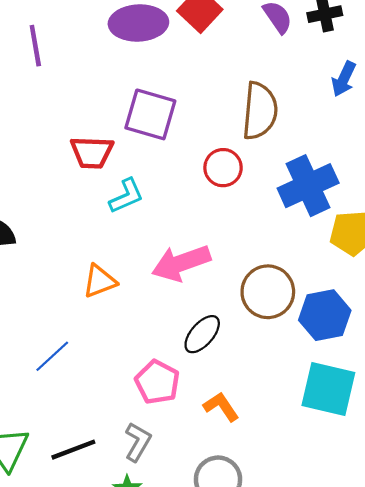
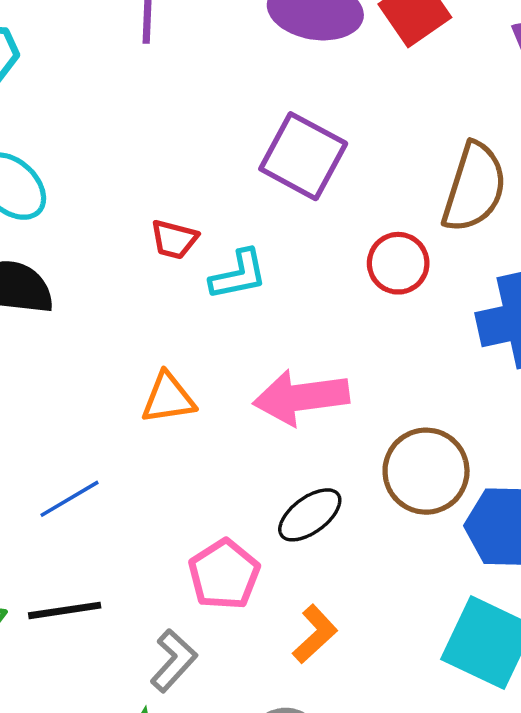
red trapezoid: (92, 152) -> (174, 239), moved, size x0.7
orange L-shape: (221, 407) -> (315, 634), turned 69
black line: (73, 450) -> (65, 610), moved

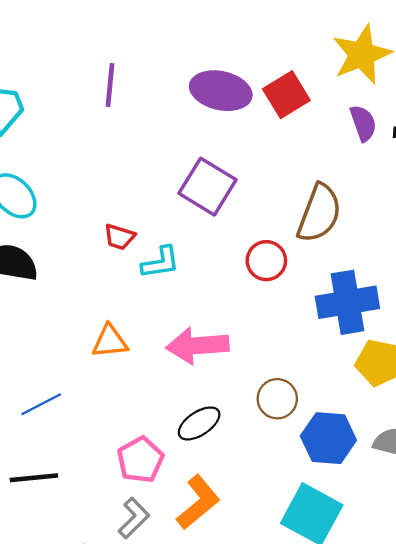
brown circle: (426, 471) -> (277, 399), size x0.7
orange L-shape: (315, 634) -> (198, 502), size x1.4
gray L-shape: (174, 661) -> (134, 518), moved

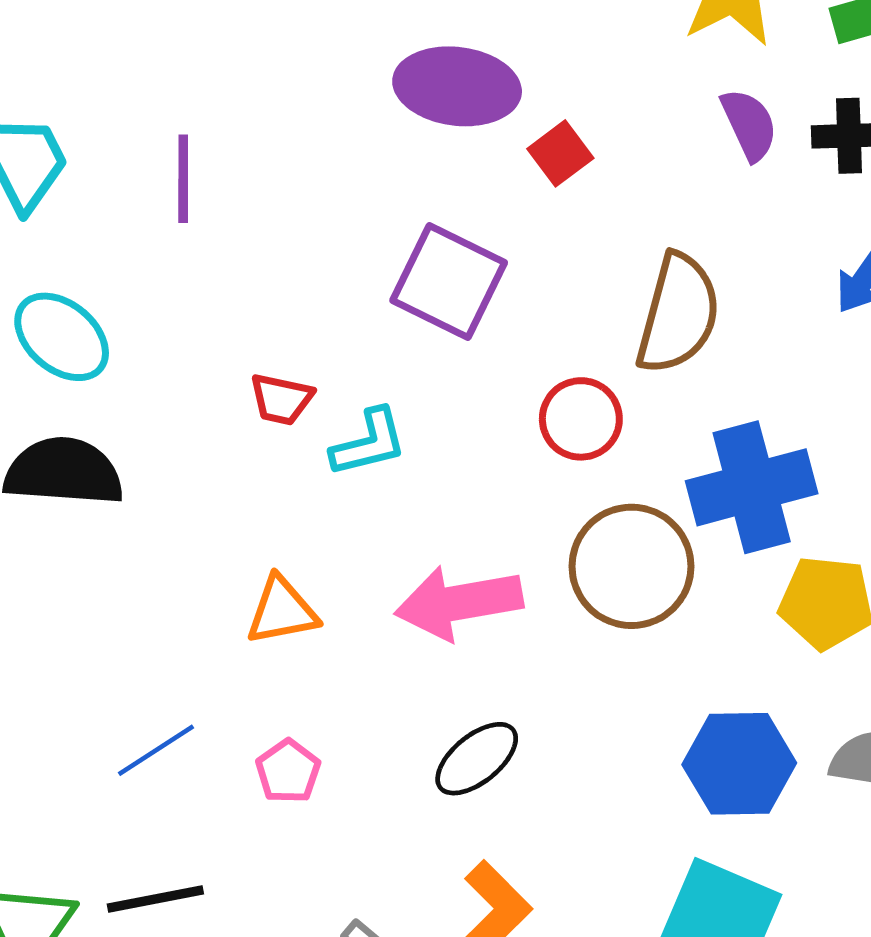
purple line: (110, 85) -> (183, 179), moved
red square: (286, 95) -> (560, 153), moved, size x0.7
brown circle: (277, 399) -> (631, 566), moved, size x1.5
pink pentagon: (140, 460) -> (288, 771), moved, size x0.7

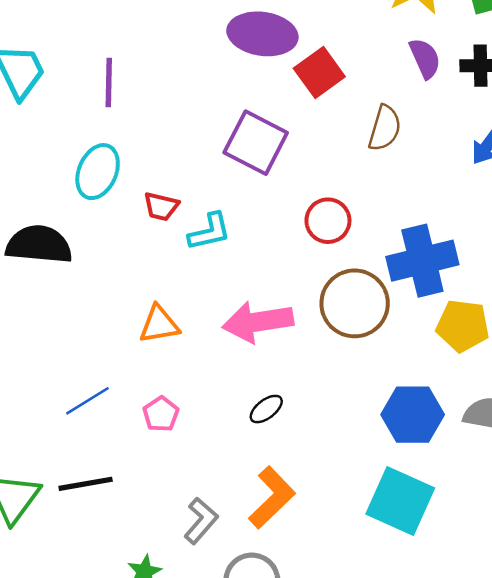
red square: (560, 153) -> (319, 72), size x1.4
brown semicircle: (678, 314) -> (385, 128), moved, size x0.7
cyan ellipse: (62, 337) -> (98, 172), moved, turned 72
black ellipse: (477, 759) -> (266, 409), size x0.7

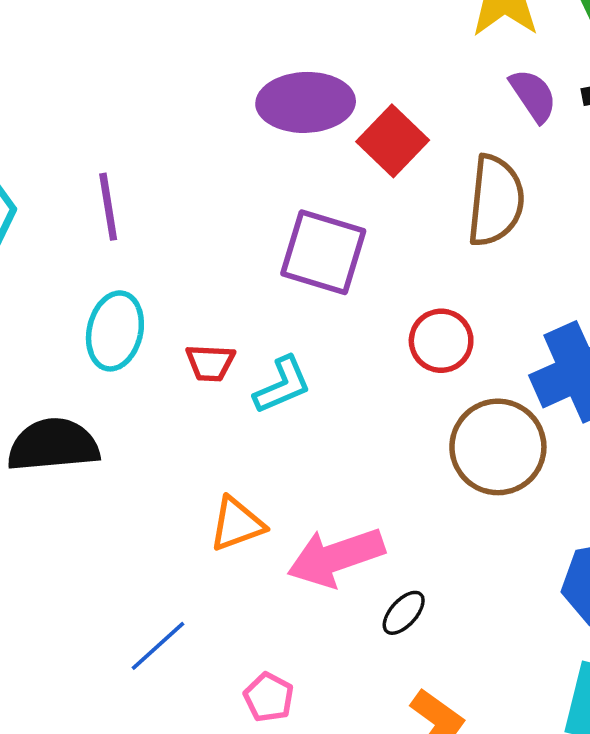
brown semicircle: (385, 128) -> (496, 201), size x1.4
pink arrow: (258, 322) -> (336, 557), moved
pink pentagon: (161, 414) -> (269, 697), moved

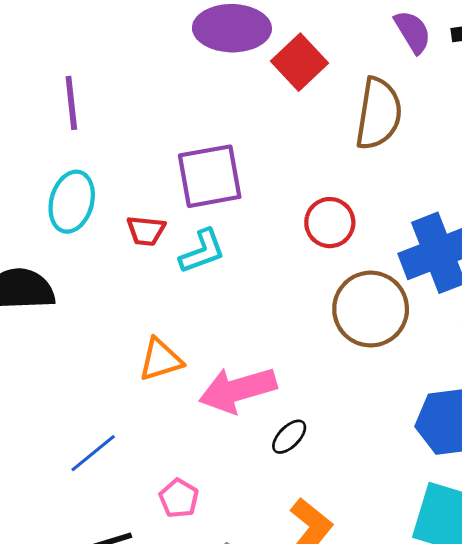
purple square: (323, 252) -> (210, 176), moved, turned -30

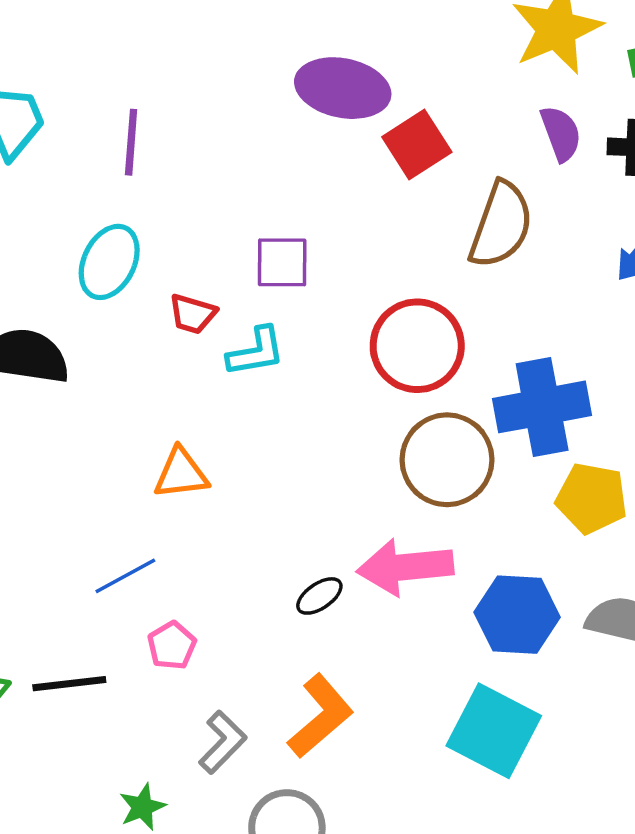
purple square: (210, 176) -> (282, 262), size x0.7
red circle: (330, 223) -> (417, 346), size x1.5
pink arrow: (238, 390) -> (405, 567), moved
blue line: (93, 453) -> (125, 576), moved

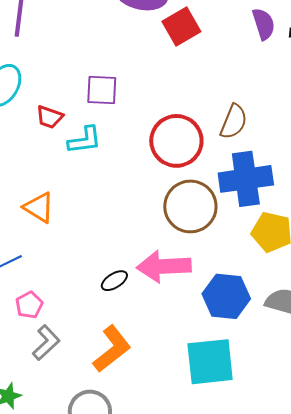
brown semicircle: (501, 225) -> (234, 122), moved, size x0.7
orange triangle: (181, 473) -> (39, 207), turned 36
cyan square: (494, 731) -> (210, 362), turned -36
gray L-shape: (223, 742) -> (46, 343), moved

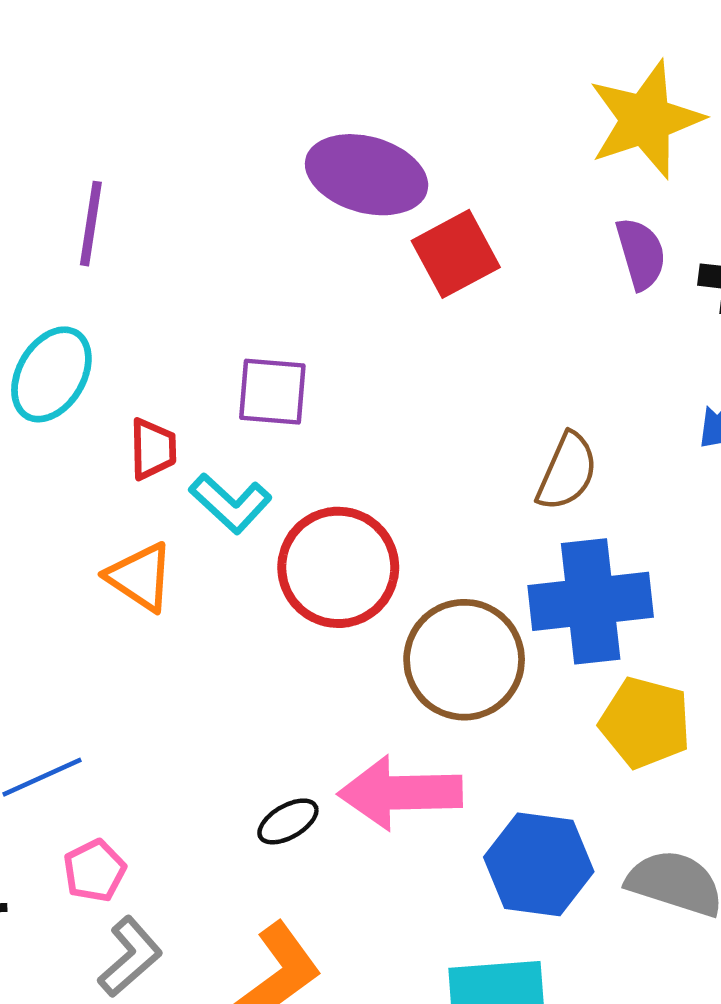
red trapezoid: (50, 117) -> (153, 449), turned -112
cyan L-shape: (85, 140) -> (230, 503), turned 48
red circle: (176, 141) -> (338, 567), moved
orange triangle: (39, 207) -> (140, 577), moved

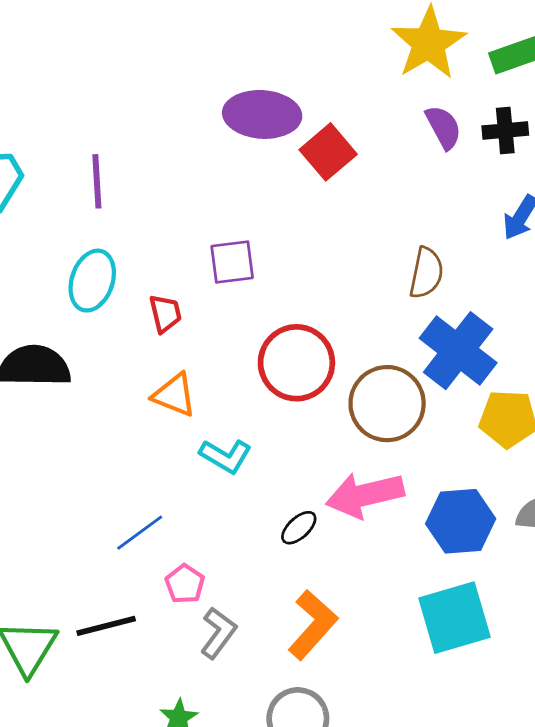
cyan L-shape: (230, 503) -> (226, 456), moved
blue cross: (591, 601) -> (458, 351), turned -34

